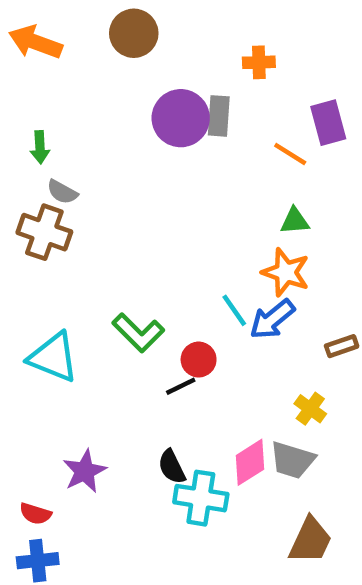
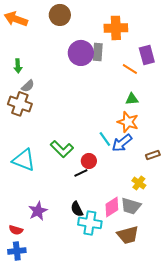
orange cross: (259, 62) -> (116, 28), size x1.6
gray semicircle: (62, 192) -> (28, 86), turned -72
brown trapezoid: (310, 541) -> (128, 235), moved, turned 50

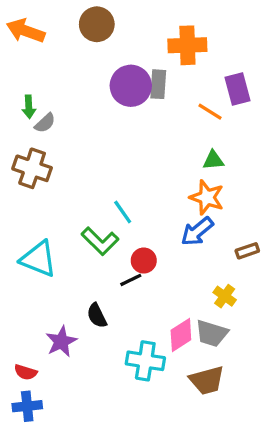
gray semicircle: (28, 86) -> (45, 123), moved
cyan line: (105, 139) -> (123, 212), moved
black semicircle: (77, 209) -> (97, 316), moved

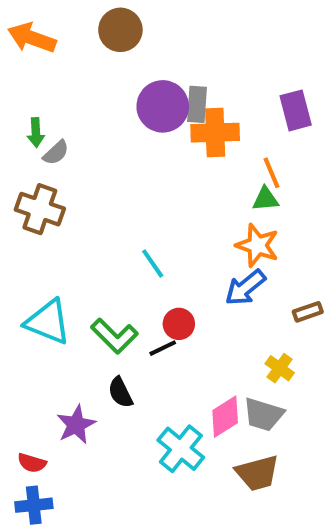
orange cross: (187, 45) -> (215, 133), moved
orange line: (210, 112) -> (271, 173), moved, turned 35
green L-shape: (100, 241) -> (114, 336), moved
cyan cross: (145, 361) -> (181, 449), turned 30

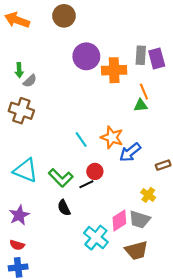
gray rectangle: (197, 104) -> (141, 55), moved
orange star: (257, 245) -> (112, 137), moved
purple star: (76, 425) -> (19, 215), moved

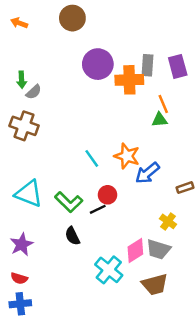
orange arrow: (17, 20) -> (19, 23), size x0.6
gray rectangle: (141, 55) -> (147, 65), moved

